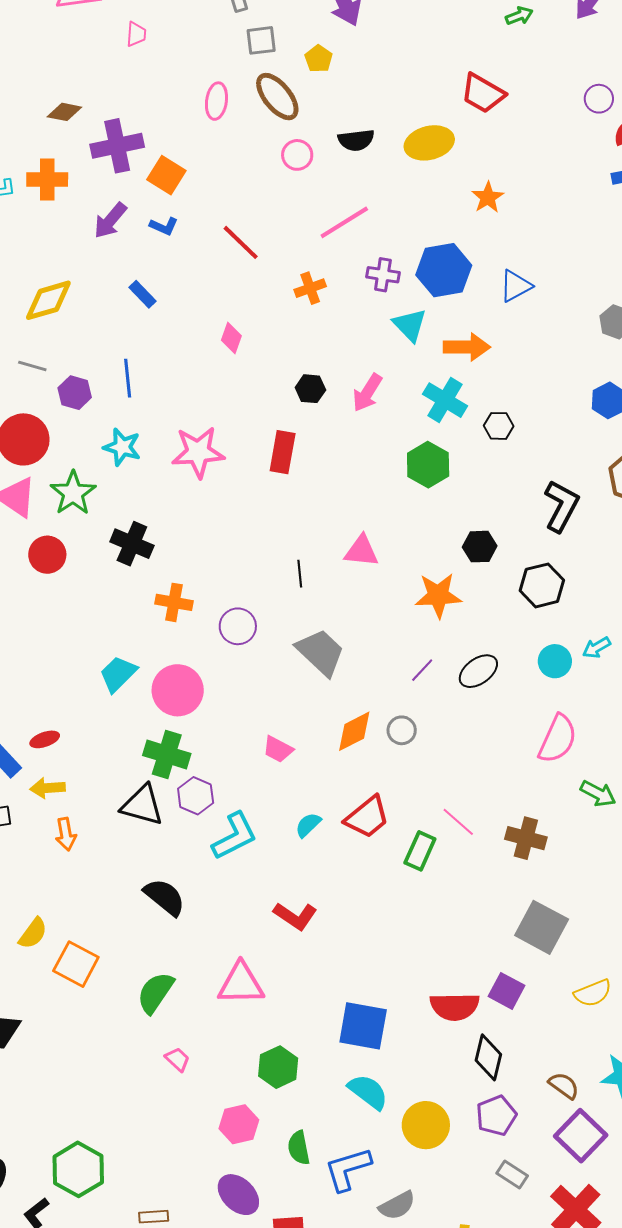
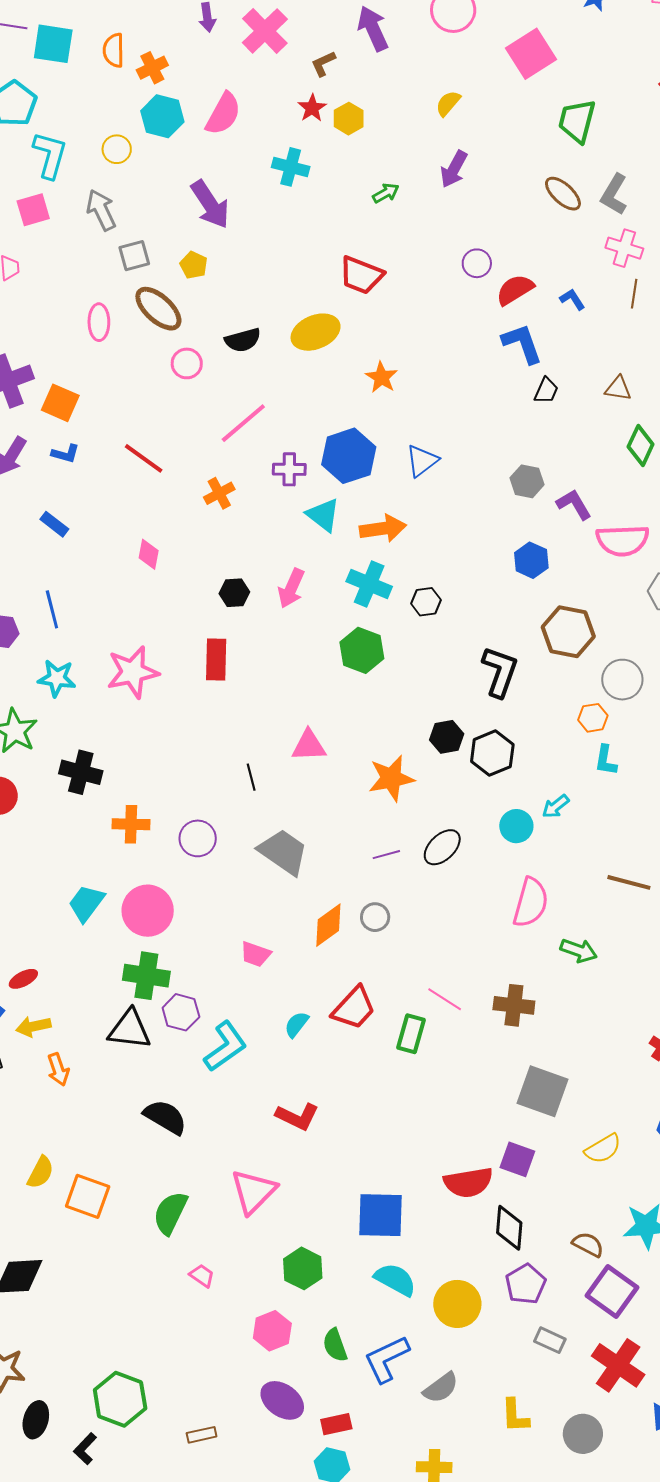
black hexagon: (480, 547) -> (447, 737), moved
purple line: (422, 670) -> (386, 855), turned 40
pink triangle: (241, 984) -> (253, 1191), turned -36

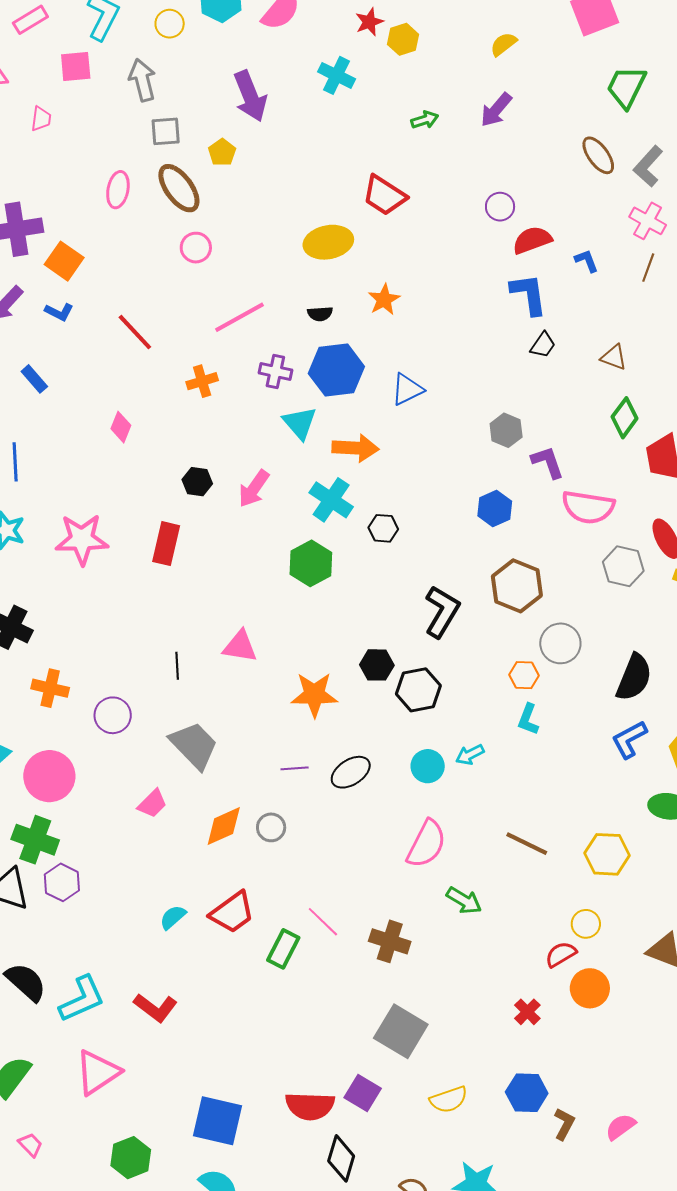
black semicircle: (243, 340) -> (320, 314), moved, size x0.7
pink trapezoid: (256, 954) -> (152, 804), moved, turned -76
cyan L-shape: (225, 1046) -> (82, 999), moved

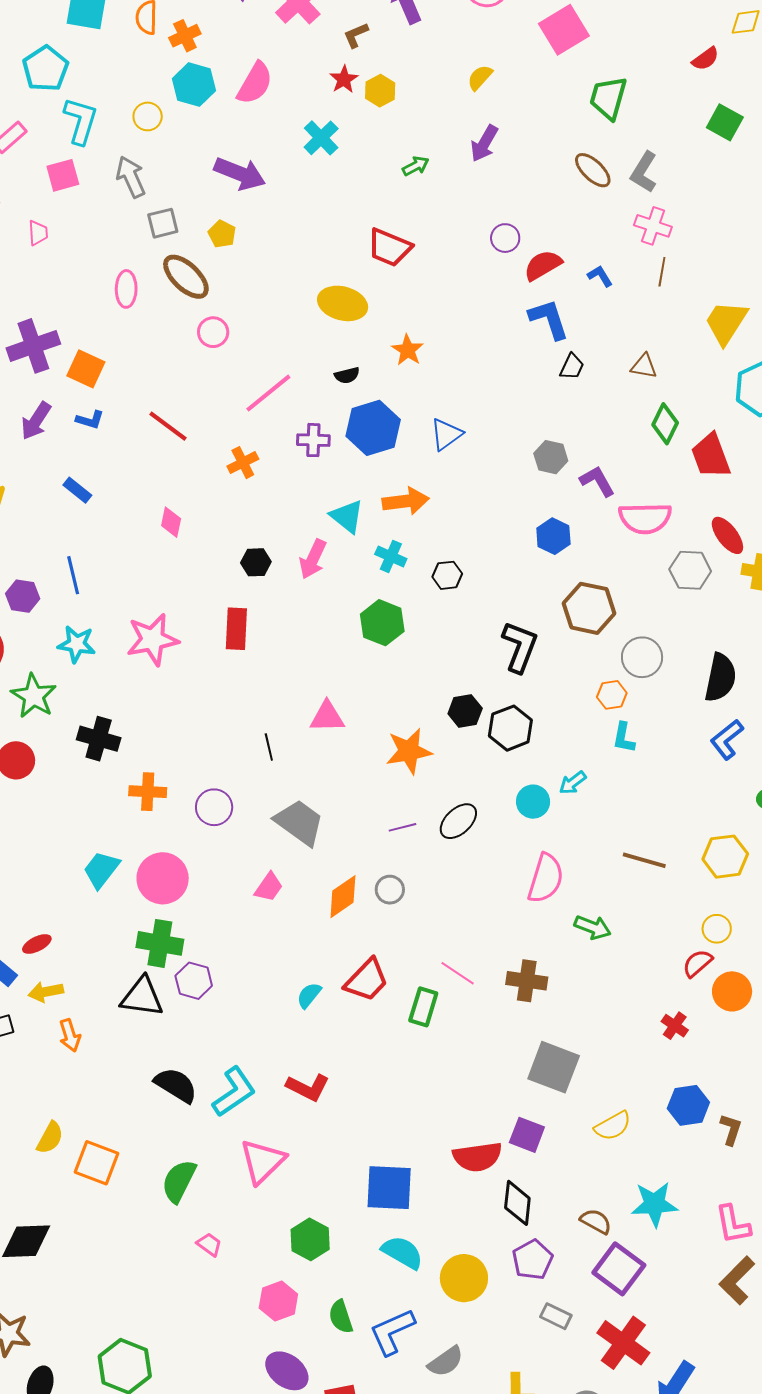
cyan cross: (337, 75) -> (321, 138), turned 30
purple arrow: (250, 96) -> (240, 174), turned -36
yellow ellipse: (328, 242) -> (343, 303), turned 36
cyan triangle: (300, 423) -> (347, 516), moved
cyan cross: (331, 500) -> (391, 556), size x0.7

